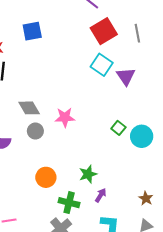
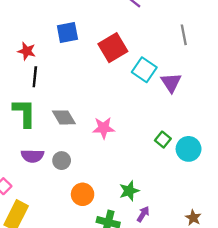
red square: (104, 31) -> (113, 48), moved
gray circle: (35, 131) -> (62, 161), moved

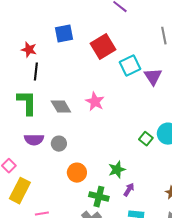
cyan square: (144, 70) -> (130, 66), turned 30
pink star: (104, 128) -> (95, 102), moved, turned 30
green square: (163, 140) -> (146, 139), moved

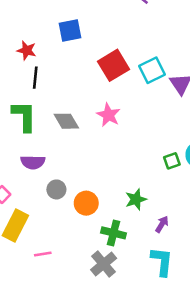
red square: (103, 47) -> (114, 65), moved
green square: (146, 139) -> (172, 161), turned 32
gray circle: (59, 144) -> (56, 189), moved
purple arrow: (129, 190) -> (162, 224), moved

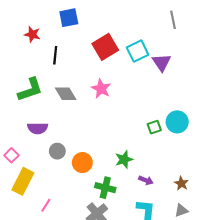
black line: (35, 78) -> (55, 55), moved
green L-shape: (24, 116) -> (30, 90), turned 72
purple arrow: (162, 224) -> (146, 180), turned 80
pink line: (43, 254) -> (46, 205), turned -48

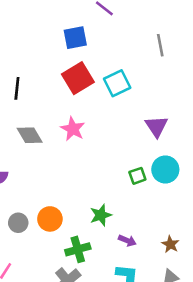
blue square: (69, 18) -> (75, 38), moved
purple triangle: (162, 63) -> (156, 126), moved
gray circle: (57, 151) -> (18, 223), moved
green cross: (105, 188) -> (78, 249), turned -30

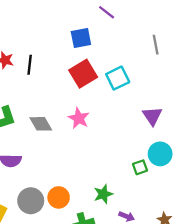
black line: (17, 88) -> (30, 65), moved
green square: (137, 176) -> (140, 167), moved
gray circle: (18, 223) -> (31, 201), size x1.5

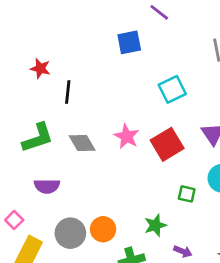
black line: (30, 65) -> (68, 92), moved
red square: (83, 74) -> (167, 144), moved
green square: (140, 167) -> (187, 194), moved, turned 32

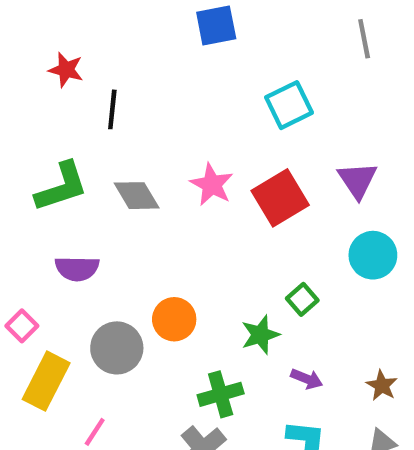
green square: (187, 194) -> (302, 299), moved, turned 36
orange circle: (103, 229) -> (174, 319), moved

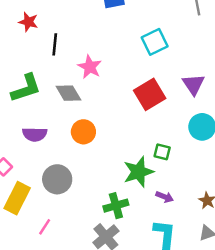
pink star: (212, 185) -> (90, 67), moved
green square: (302, 299) -> (162, 152), turned -35
orange circle: (174, 319) -> (83, 132), moved
green star: (260, 335) -> (138, 172), size x1.4

